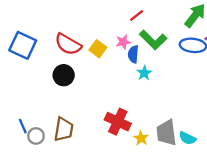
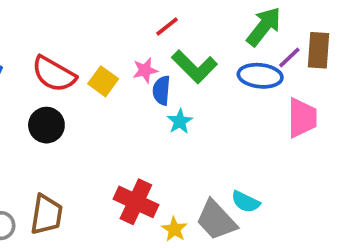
gray trapezoid: (166, 133) -> (216, 220), turned -36
cyan semicircle: (187, 138) -> (246, 202), moved

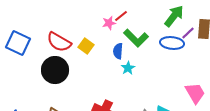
pink star: (145, 70) -> (109, 23), moved
pink trapezoid: (302, 118) -> (195, 93), moved, turned -30
black circle: (46, 125) -> (55, 70), size x1.4

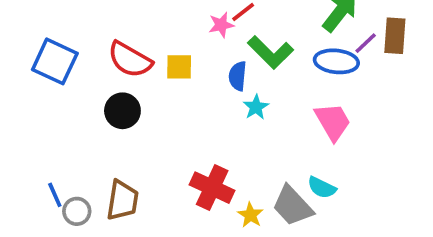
yellow square: (86, 46) -> (179, 67), turned -35
black circle: (55, 70) -> (122, 111), size x0.7
pink trapezoid: (195, 93) -> (333, 122), moved

